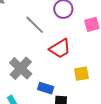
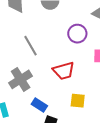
gray line: (35, 25) -> (31, 46), moved

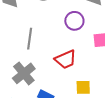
gray line: (31, 46) -> (30, 39), turned 45

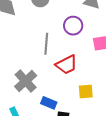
gray line: (30, 39) -> (46, 44), moved

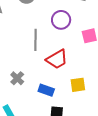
gray cross: (26, 81) -> (17, 78), size x0.6
blue rectangle: (49, 103) -> (46, 90), moved

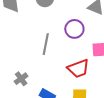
red trapezoid: (57, 59) -> (78, 69), moved

